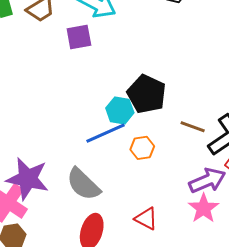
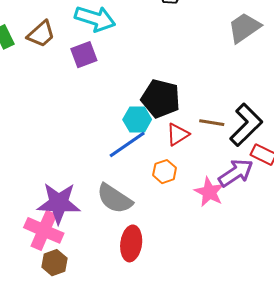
orange hexagon: (142, 148) -> (165, 172), moved
pink star: (204, 208) -> (209, 192), moved
red triangle: (146, 219) -> (178, 134), moved, turned -50

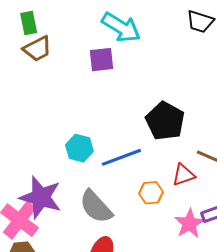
brown trapezoid: (41, 34) -> (37, 49), moved
cyan hexagon: (137, 120) -> (79, 148), moved
red triangle: (178, 134) -> (183, 175), moved

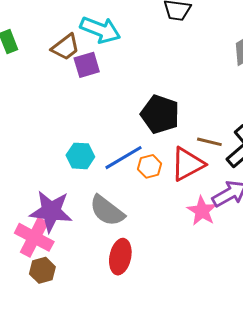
brown trapezoid: (37, 49) -> (66, 47), moved
red triangle: (183, 175) -> (188, 164), size x1.5
orange hexagon: (151, 193) -> (150, 166), moved

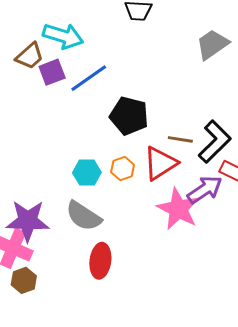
cyan hexagon: (80, 156) -> (87, 173), moved
blue line: (123, 158) -> (89, 78), moved
pink star: (202, 211) -> (178, 209), size x1.4

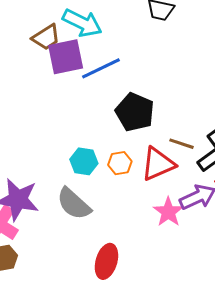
purple square: (52, 72) -> (66, 57), size x1.4
pink star: (178, 209) -> (168, 212), size x0.7
red ellipse: (100, 261) -> (106, 261), moved

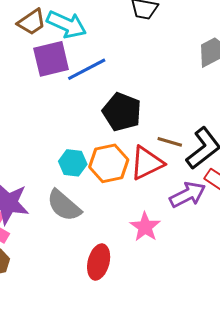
brown trapezoid: (46, 37) -> (32, 22), moved
orange hexagon: (120, 163) -> (109, 163), size x1.6
pink star: (168, 212) -> (145, 227), moved

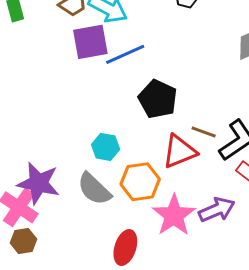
orange hexagon: (109, 163) -> (140, 182), moved
purple arrow: (187, 195) -> (217, 210), moved
pink star: (145, 227) -> (174, 215), size x1.4

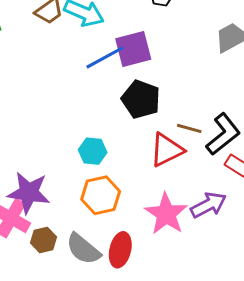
purple square: (90, 42) -> (133, 49), moved
orange hexagon: (140, 182) -> (101, 195), moved
gray semicircle: (94, 189) -> (83, 249), moved
brown hexagon: (23, 241) -> (43, 240), moved

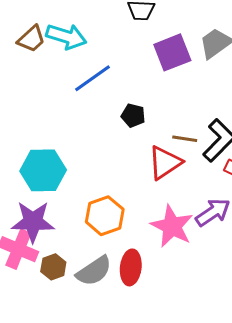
purple square: (133, 49) -> (172, 52), moved
black pentagon: (141, 99) -> (133, 115), size x0.6
cyan hexagon: (93, 151) -> (43, 170), moved, size x1.6
gray semicircle: (83, 249) -> (94, 271), turned -66

